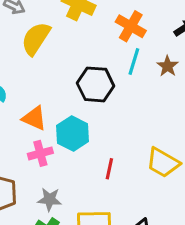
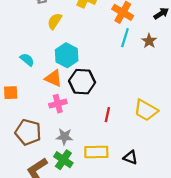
yellow semicircle: (36, 39) -> (55, 21), size x0.7
black hexagon: (96, 84) -> (82, 82), moved
cyan hexagon: (73, 134) -> (67, 55), moved

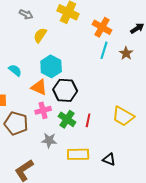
brown pentagon: (28, 132) -> (16, 123), moved
green cross: (63, 160) -> (67, 119), moved

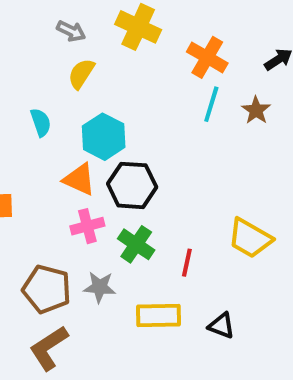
gray arrow: (26, 14) -> (71, 31), moved
cyan semicircle: (15, 70) -> (41, 122), moved, turned 32
red line: (88, 120) -> (187, 263), moved
brown pentagon: (16, 123) -> (47, 289), moved

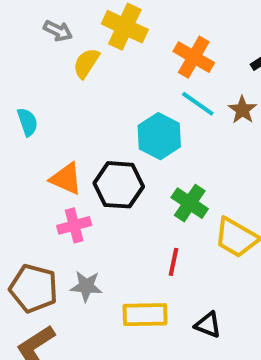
yellow semicircle: (81, 74) -> (86, 63), moved
cyan line: (211, 104) -> (198, 104), turned -72
cyan hexagon: (104, 137) -> (159, 136), moved
green cross: (136, 244) -> (190, 203), moved

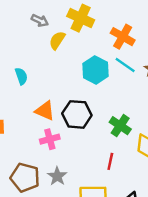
cyan hexagon: (159, 136) -> (95, 70), moved
gray star: (86, 286) -> (57, 176), turned 30

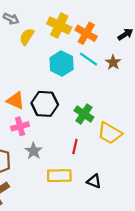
yellow cross: (81, 18) -> (59, 25), moved
gray star: (57, 176) -> (33, 151), moved

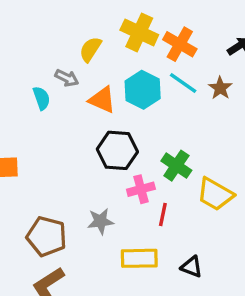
gray arrow: (11, 19) -> (67, 78), moved
orange triangle: (16, 101) -> (102, 100), moved
pink cross: (20, 126) -> (141, 189), moved
gray star: (33, 151) -> (101, 221), turned 30

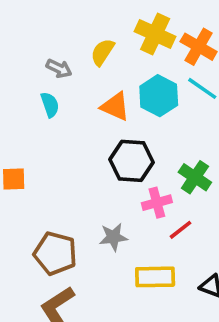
gray arrow: (67, 78) -> (59, 68), moved
red line: (163, 214) -> (180, 230), turned 40

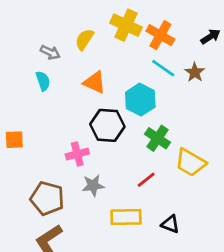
cyan hexagon: (159, 96) -> (140, 100), moved
pink cross: (157, 203) -> (77, 154), moved

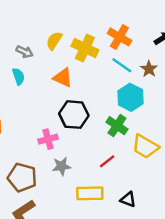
yellow cross: (126, 25) -> (85, 48), moved
cyan hexagon: (140, 100) -> (130, 97), moved

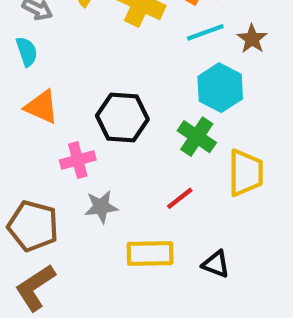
cyan line: (122, 65) -> (205, 32), turned -55
orange triangle: (63, 78) -> (42, 107), moved
yellow trapezoid: (145, 147) -> (246, 173), turned -120

